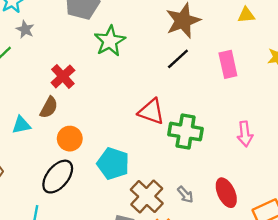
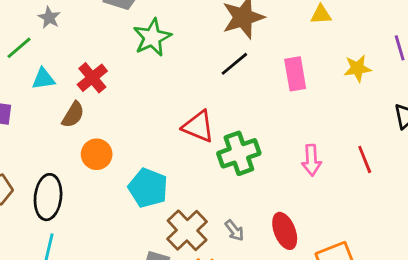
cyan triangle: (21, 125) -> (43, 79), moved
green cross: (186, 132) -> (239, 153), turned -32
black ellipse: (58, 177) -> (48, 197), moved, turned -36

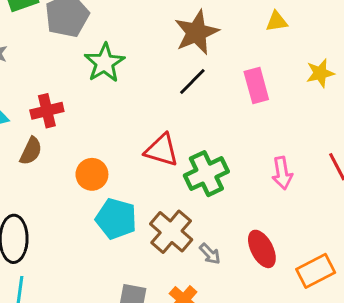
red cross: (92, 78) -> (47, 111), turned 32
orange circle: (97, 154) -> (92, 174), moved
brown cross: (187, 230) -> (171, 232), moved

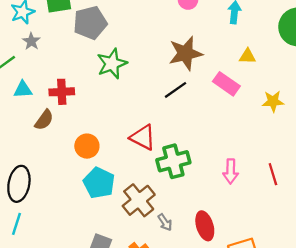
pink rectangle: (256, 86) -> (226, 84), moved, turned -50

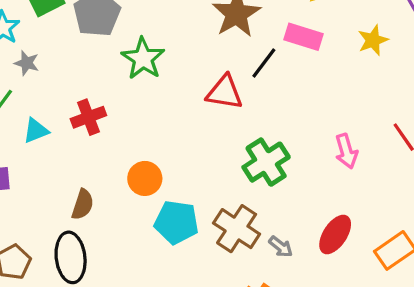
black line: (176, 90) -> (264, 63), moved
brown semicircle: (44, 120) -> (83, 205), moved
red triangle: (143, 137) -> (225, 92), moved
red ellipse: (205, 226) -> (335, 234), turned 68

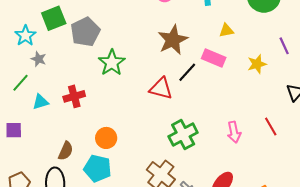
cyan pentagon: (176, 222) -> (98, 168), moved

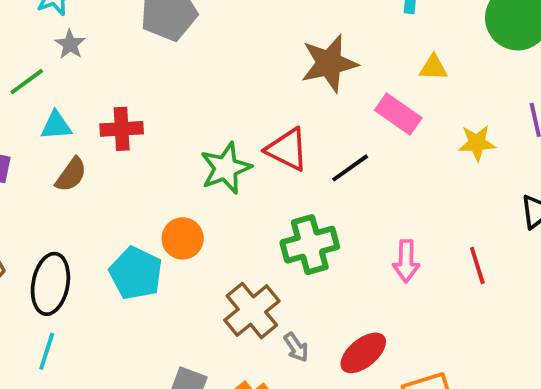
green star: (112, 63) -> (226, 168), moved
black line: (187, 72) -> (350, 168), moved
orange circle: (106, 138) -> (183, 238), moved
brown semicircle: (66, 151) -> (71, 175), moved

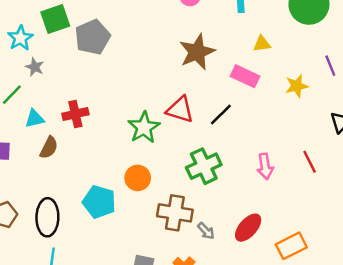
orange circle: (183, 238) -> (138, 178), moved
brown cross: (252, 311) -> (175, 213), turned -32

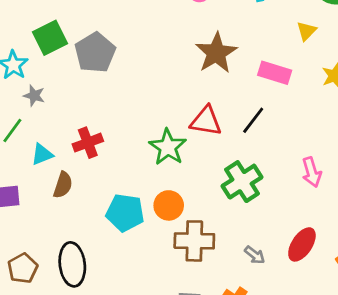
yellow triangle: (262, 44) -> (306, 31), moved, turned -30
cyan pentagon: (99, 202) -> (125, 213), moved
brown cross: (175, 213) -> (194, 241), moved

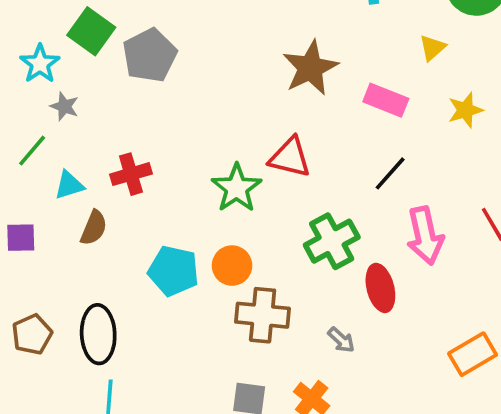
green square: (50, 38) -> (91, 31), turned -32
black line: (253, 120) -> (390, 173), moved
pink arrow: (312, 172) -> (425, 236), size x1.4
red ellipse: (302, 244) -> (380, 288), moved, turned -52

